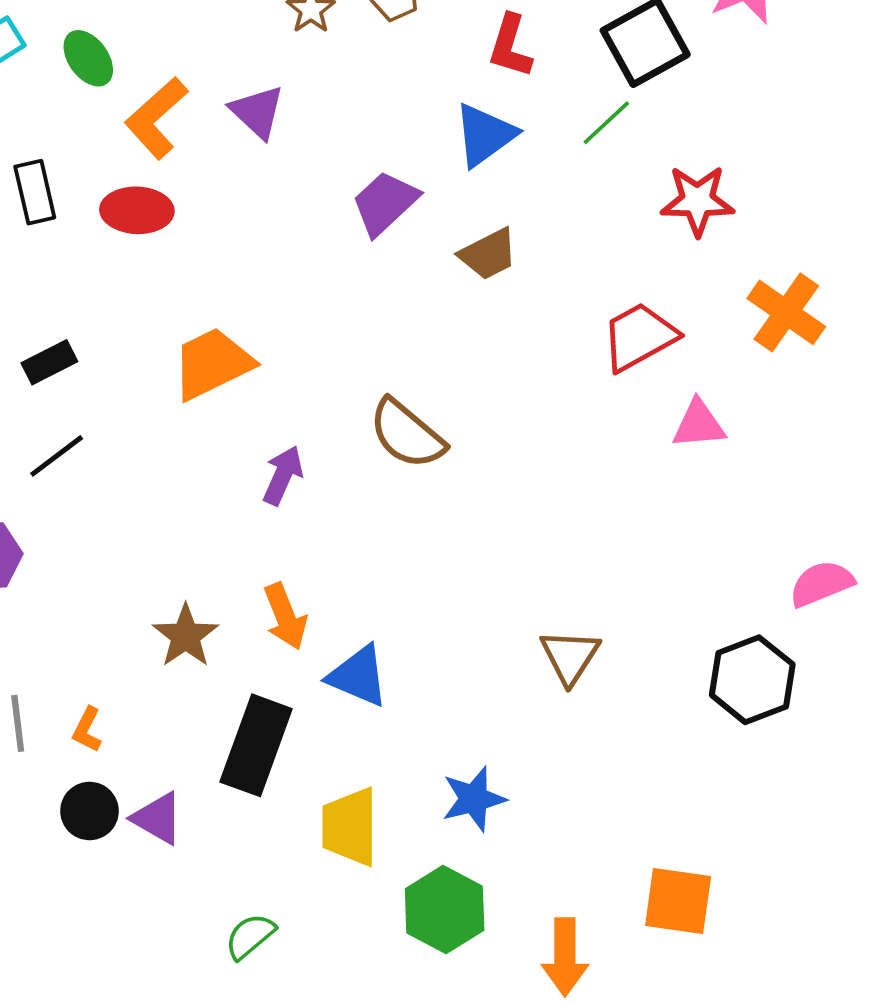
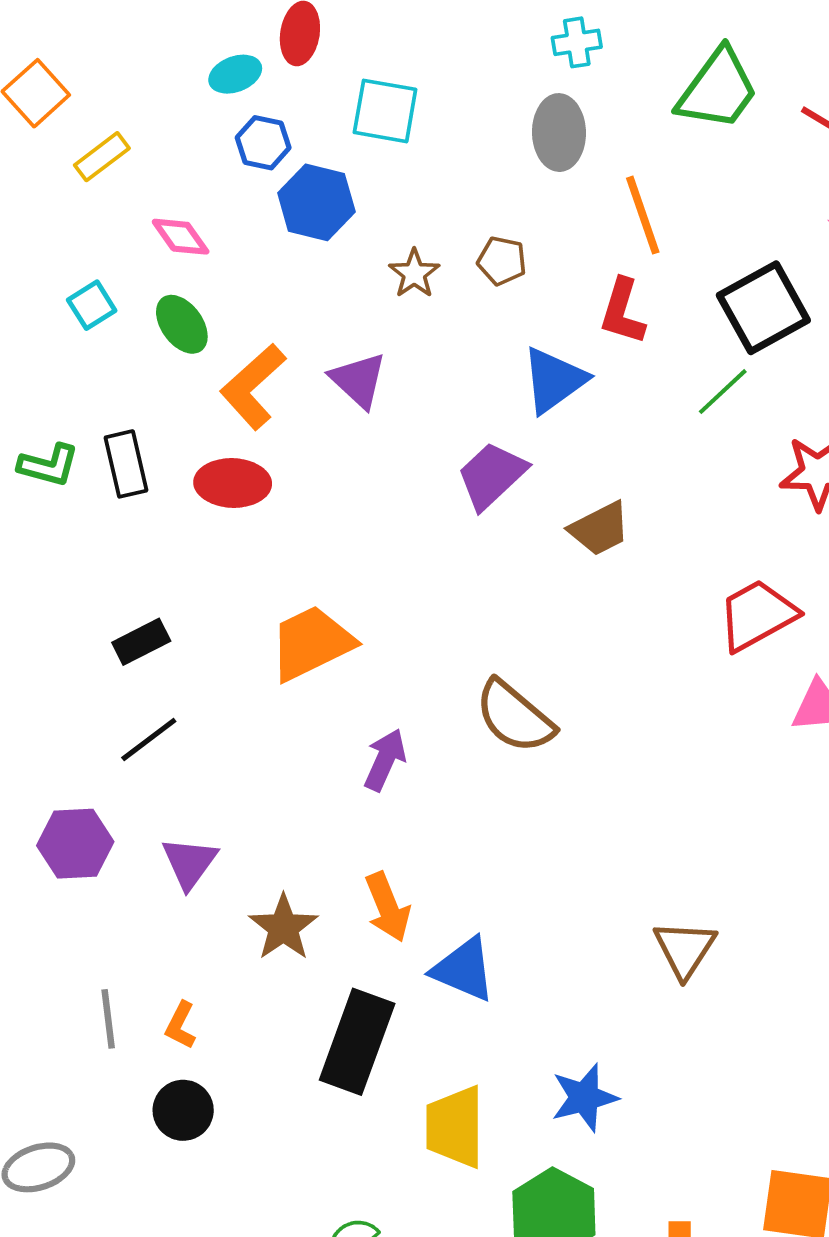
blue triangle: (485, 135) -> (554, 380), moved
purple triangle: (158, 818) -> (189, 863), moved, turned 36

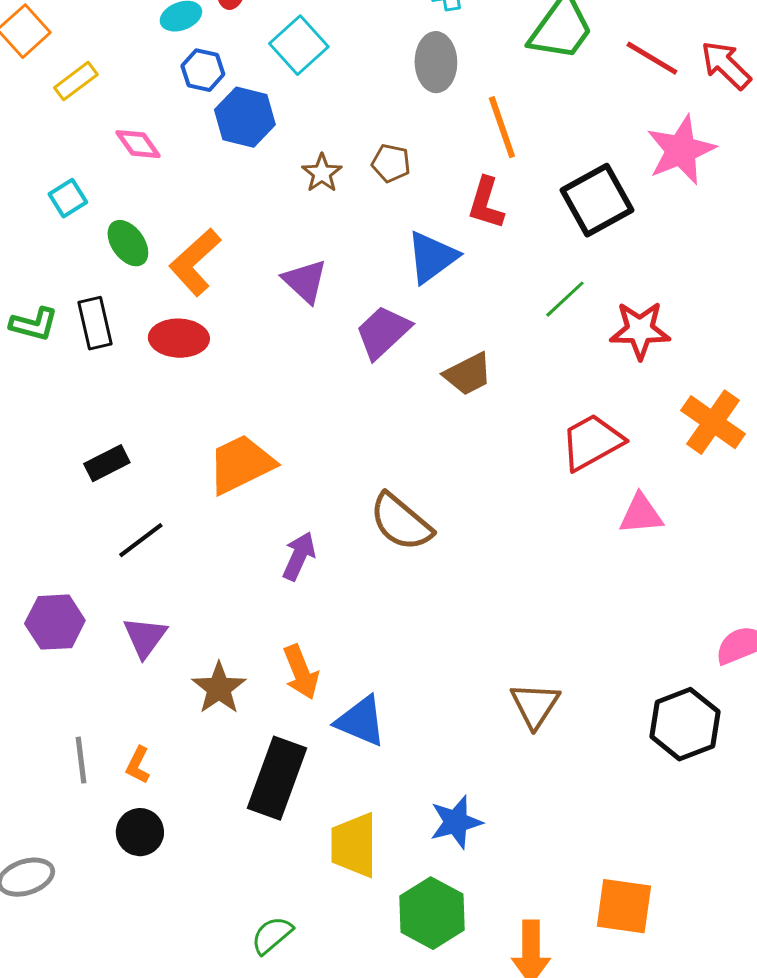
cyan square: (385, 111) -> (299, 45), turned 38
green ellipse: (182, 324) -> (128, 243), moved
purple triangle: (358, 380) -> (305, 281), moved
green line: (723, 392) -> (565, 299), moved
black line: (149, 739) -> (141, 540), moved

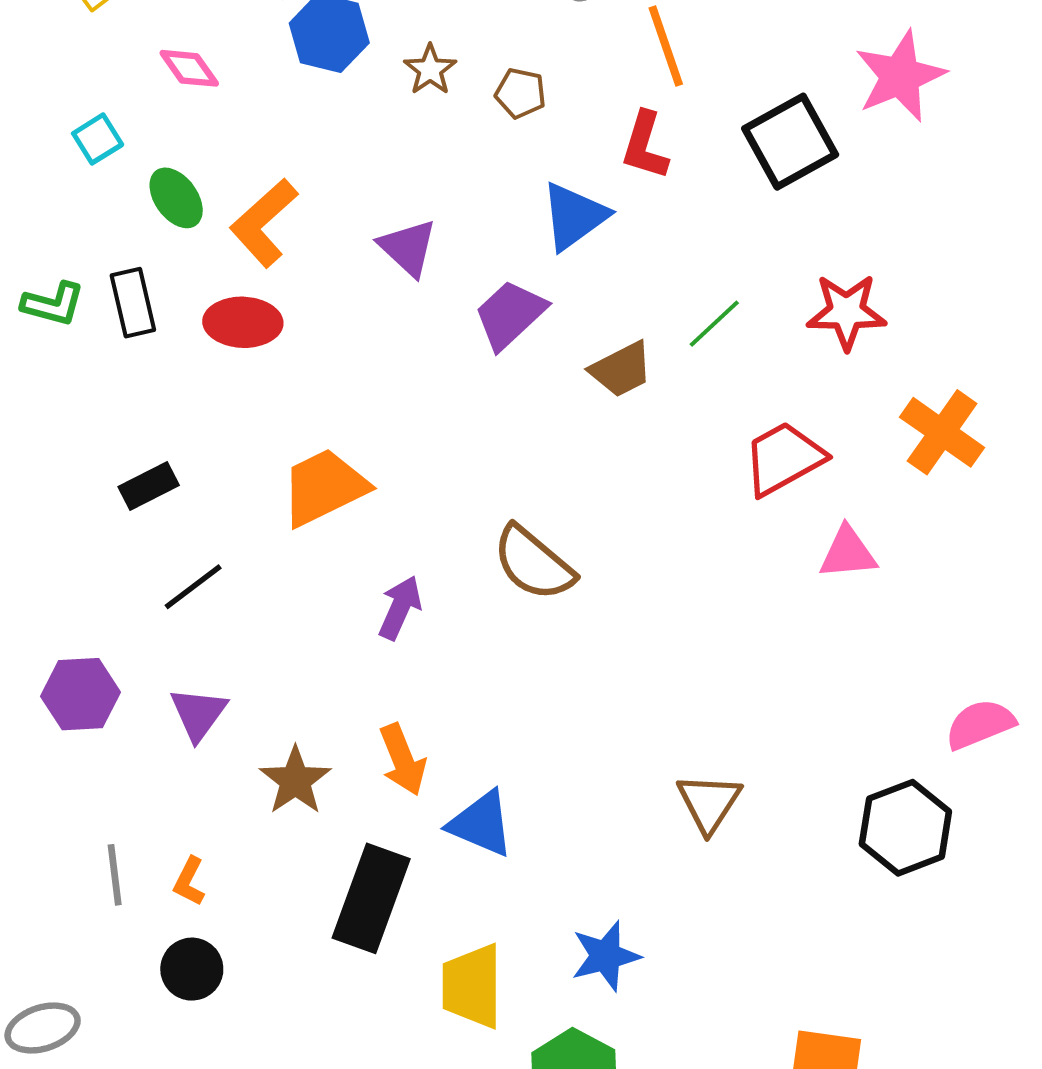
brown star: (322, 173) -> (430, 70), moved
green line: (565, 299) -> (714, 324), moved

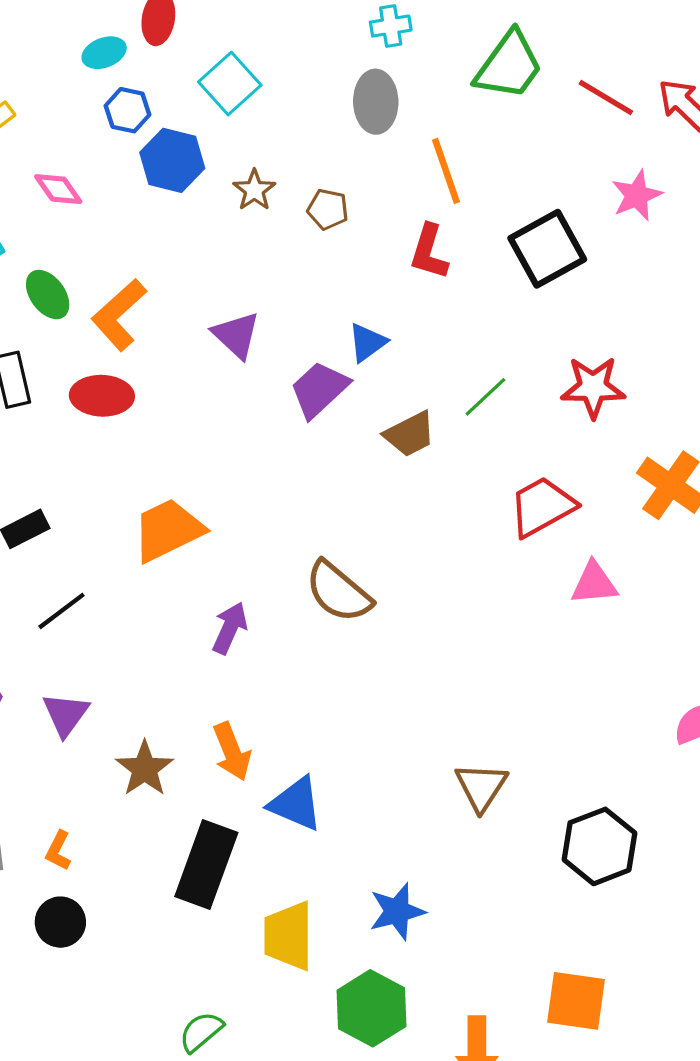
pink star: (900, 76) -> (637, 195), size x0.7
blue triangle: (574, 216) -> (367, 342), moved, size x0.7
black hexagon: (905, 828) -> (599, 846), moved

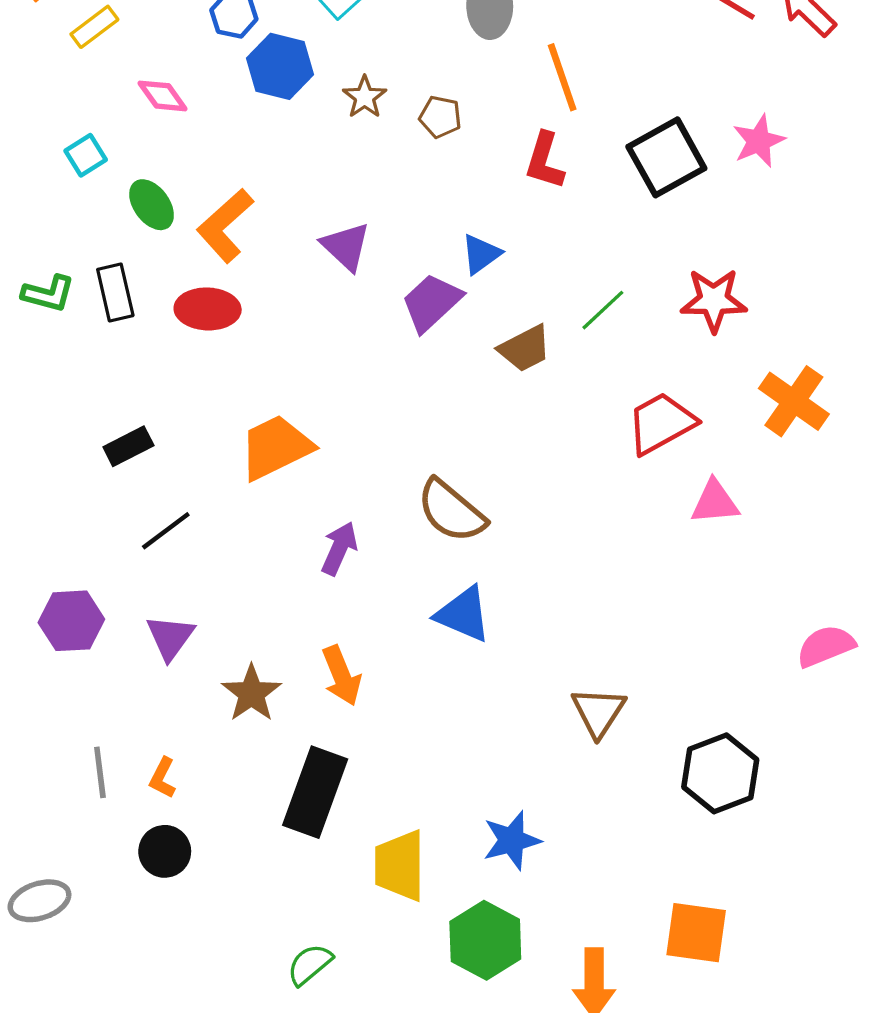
pink star: (637, 195) -> (759, 141), moved
blue triangle: (296, 804) -> (463, 614), moved

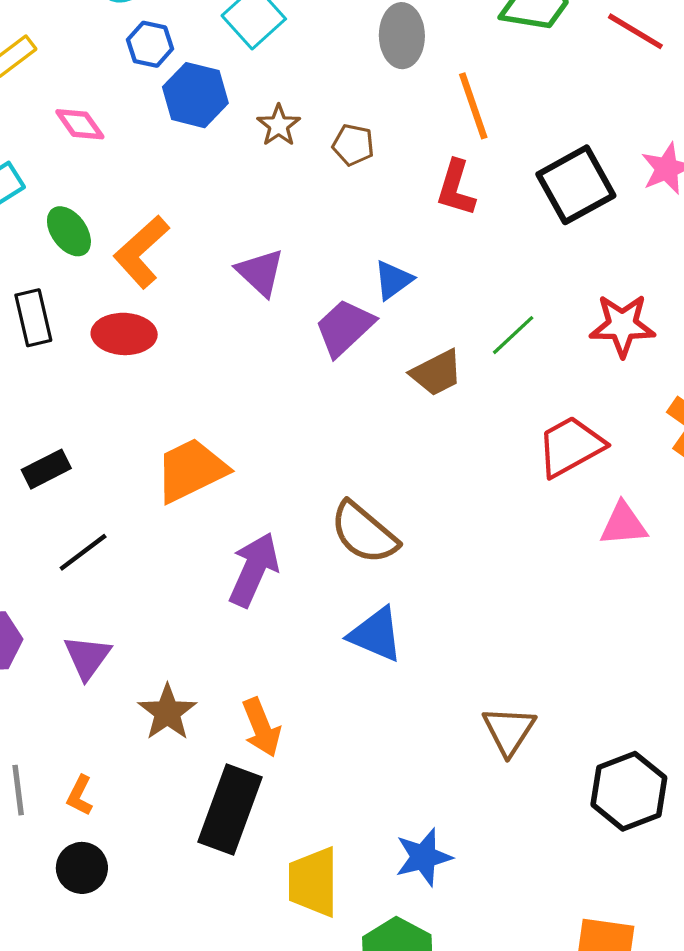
purple arrow: (339, 548) -> (254, 570), size x1.4
orange arrow: (341, 676) -> (261, 727), moved

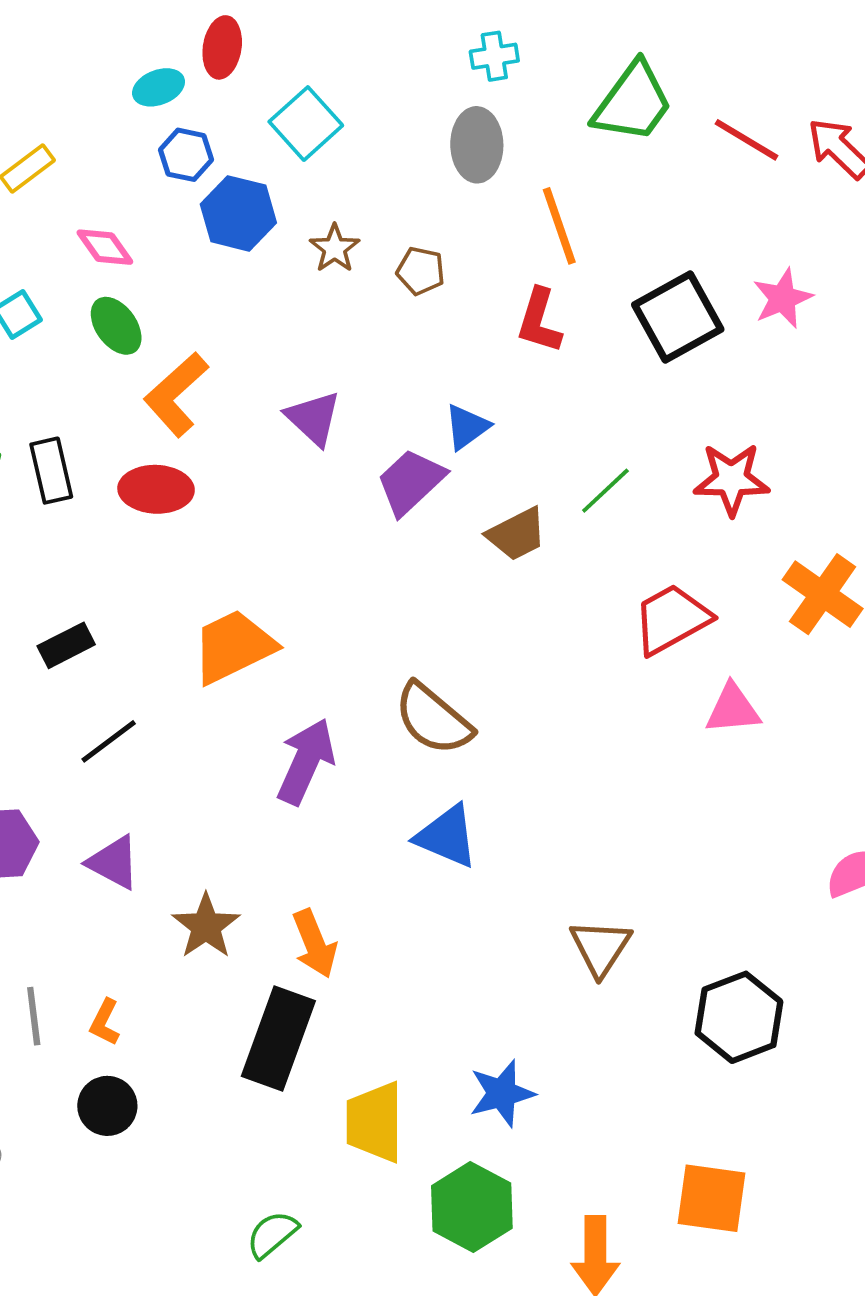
green ellipse: (69, 231) -> (116, 326), moved
purple triangle: (87, 657) -> (114, 863), turned -38

